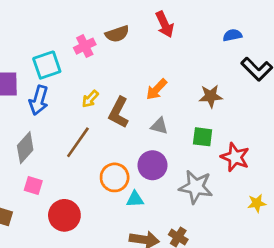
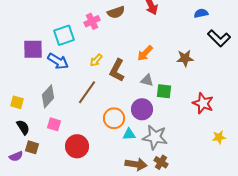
blue arrow: (39, 100) -> (58, 61), turned -75
green square: (203, 137) -> (164, 91), moved
gray star: (196, 187) -> (155, 137), moved

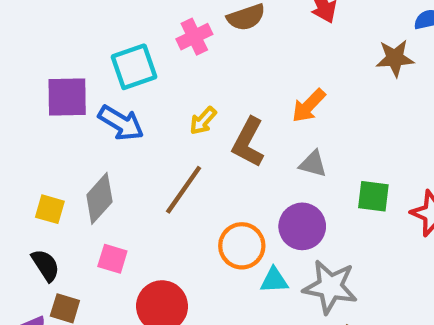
brown star: (185, 58) -> (395, 58), moved
green square: (164, 91) -> (373, 196), moved
yellow square: (17, 102) -> (50, 209), moved

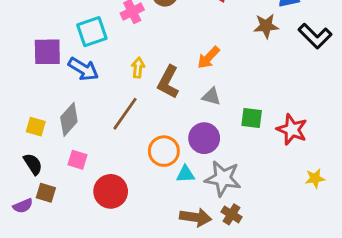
yellow arrow: (203, 121) -> (138, 68), turned 144

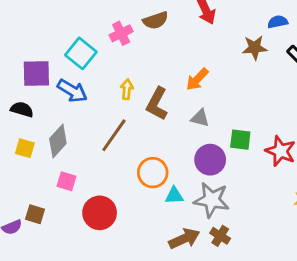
cyan square: (92, 32) -> (81, 53), turned -32
purple circle: (204, 138) -> (210, 160), moved
black semicircle: (33, 164) -> (22, 109), moved, turned -40
brown arrow: (196, 217) -> (184, 239), turned -32

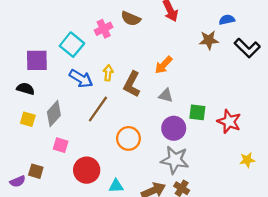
brown semicircle: (156, 20) -> (131, 19), turned 42
blue arrow: (72, 91) -> (81, 79), moved
cyan triangle: (174, 196) -> (116, 186), moved

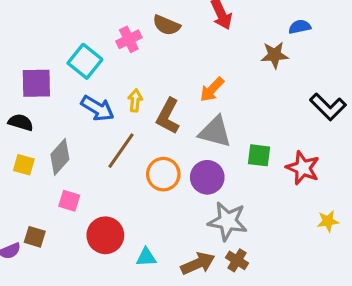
black L-shape: (247, 48) -> (328, 107), moved
gray triangle: (166, 95) -> (215, 132), size x1.6
purple circle: (174, 128) -> (207, 177), moved
orange circle: (128, 138) -> (163, 174), moved

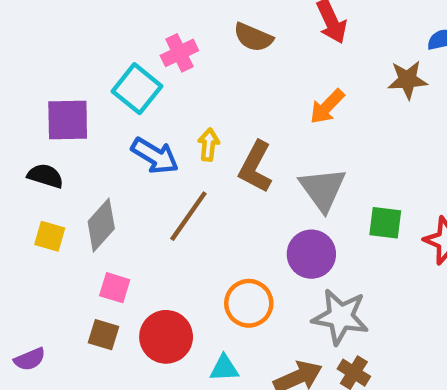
pink cross: (129, 39) -> (179, 53), moved
orange arrow: (212, 90) -> (327, 107), moved
gray triangle: (215, 132) -> (323, 189), turned 39
orange circle: (163, 174) -> (249, 303), moved
brown square: (35, 237) -> (103, 335), moved

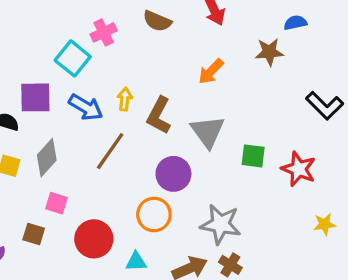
purple square: (68, 120) -> (35, 97), moved
purple circle: (311, 254) -> (173, 174), moved
brown square: (103, 335) -> (34, 234), moved

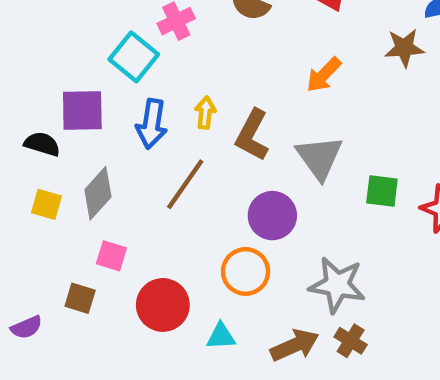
blue arrow: (86, 107) -> (152, 124), turned 68

